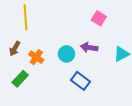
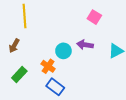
orange cross: (36, 57) -> (48, 66), moved
blue rectangle: (81, 81) -> (55, 87), moved

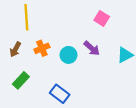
purple arrow: (85, 45) -> (92, 48), turned -147
orange cross: (48, 66) -> (42, 48), moved, turned 32

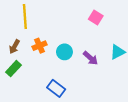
purple arrow: (92, 48) -> (91, 58), moved
green rectangle: (21, 80) -> (13, 69), moved

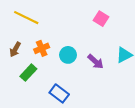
yellow line: (25, 16) -> (26, 18), turned -60
green rectangle: (13, 69) -> (28, 73), moved

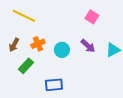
purple arrow: (96, 62) -> (88, 46), moved
blue rectangle: (59, 93) -> (54, 85), turned -42

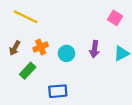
pink square: (92, 17) -> (115, 18), moved
purple arrow: (88, 46) -> (95, 49), turned 56

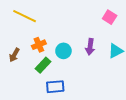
brown arrow: (15, 48) -> (14, 55), moved
green rectangle: (28, 71) -> (43, 65), moved

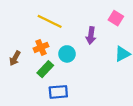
yellow line: (25, 16) -> (50, 21), moved
purple arrow: (90, 47) -> (91, 35), moved

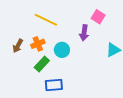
pink square: (116, 18) -> (98, 17), moved
brown arrow: (15, 58) -> (18, 46), moved

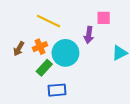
pink square: (98, 17) -> (104, 18), turned -32
cyan circle: (62, 50) -> (65, 53), size x1.6

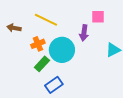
brown arrow: (19, 49) -> (14, 28), moved, turned 72
blue rectangle: (57, 90) -> (54, 85), turned -30

